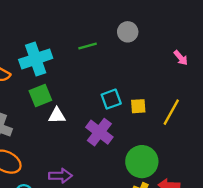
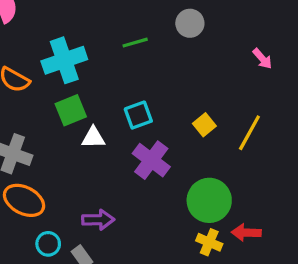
cyan square: (111, 99) -> (138, 115), moved
yellow square: (138, 106) -> (204, 125), turned -35

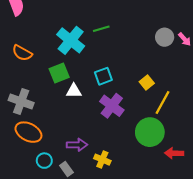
gray circle: (190, 23) -> (165, 37), moved
cyan cross: (64, 60) -> (71, 40), moved, turned -32
yellow line: (249, 133) -> (162, 103), moved
yellow cross: (209, 242) -> (102, 160), moved

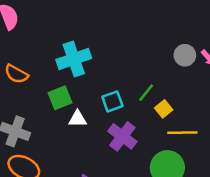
green line: (101, 29) -> (146, 93), moved, turned -35
cyan cross: (71, 40) -> (74, 59), turned 32
yellow line: (162, 103) -> (182, 133), turned 60

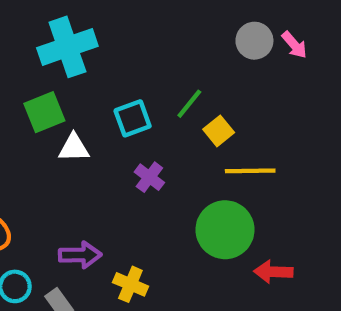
purple cross: (122, 136) -> (149, 177), size x0.6

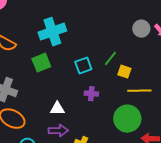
yellow square: (219, 131) -> (124, 72), turned -32
white triangle: (74, 148) -> (57, 109), moved
purple cross: (149, 177) -> (91, 94), turned -32

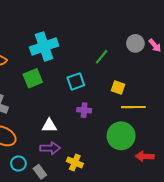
green line: (110, 59) -> (102, 57), moved

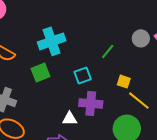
yellow line: (133, 107) -> (139, 101), turned 40
purple cross: (84, 110) -> (91, 104), size x1.6
white triangle: (49, 126) -> (70, 119), moved

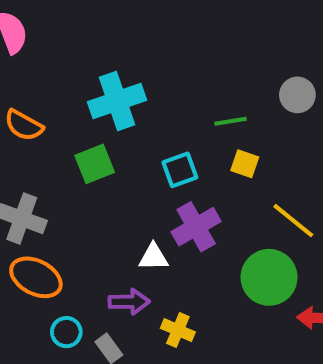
green line: (108, 51) -> (231, 121), turned 42
yellow square: (124, 82) -> (245, 164), moved
purple cross: (91, 104) -> (196, 227), turned -35

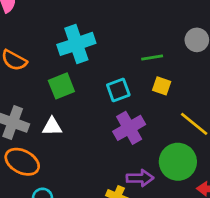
white triangle: (153, 257) -> (52, 127), moved
purple arrow: (129, 302) -> (140, 178), moved

